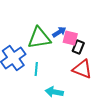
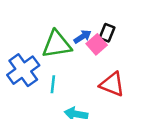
pink square: (70, 38) -> (97, 44), turned 35
black rectangle: (78, 47) -> (107, 33), moved

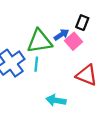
black rectangle: (107, 33) -> (82, 23), moved
cyan line: (53, 84) -> (36, 64), moved

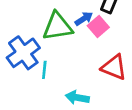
cyan line: (36, 64) -> (44, 70), moved

